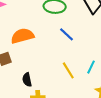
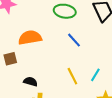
black semicircle: (27, 80) -> (30, 82), turned 112

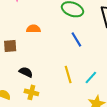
orange semicircle: (30, 38) -> (34, 29), size x0.6

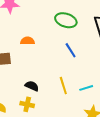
black semicircle: (26, 72) -> (32, 86), moved
cyan line: (91, 78) -> (86, 88), turned 32

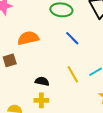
orange semicircle: (27, 41) -> (28, 38), size x1.5

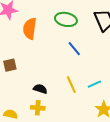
orange semicircle: (28, 38) -> (30, 29), moved, turned -75

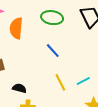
blue line: (74, 49) -> (53, 51), moved
black semicircle: (40, 89) -> (19, 88), moved

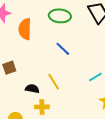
yellow line: (60, 82) -> (54, 82), moved

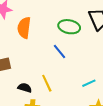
green ellipse: (60, 16) -> (69, 27), moved

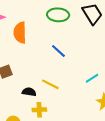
green ellipse: (69, 27) -> (58, 15), moved
yellow line: (47, 83) -> (50, 84), turned -30

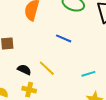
blue line: (58, 51) -> (64, 38), turned -35

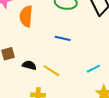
black semicircle: (24, 70) -> (29, 65), moved

